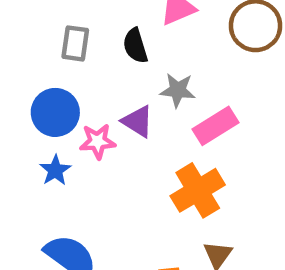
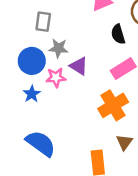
black semicircle: (135, 46) -> (118, 34), moved
gray star: (178, 90) -> (58, 48), moved

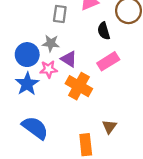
gray rectangle: (43, 22) -> (60, 14), moved
blue star: (32, 94) -> (27, 84), size x1.5
orange cross: (113, 105) -> (79, 86), moved, turned -30

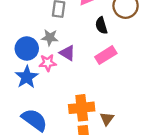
orange cross: (79, 86) -> (82, 108), moved, turned -35

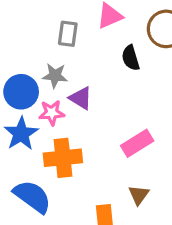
pink rectangle: (106, 55) -> (137, 143), moved
orange cross: (82, 108) -> (63, 158), moved

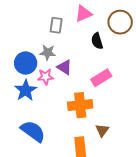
pink rectangle: (137, 143) -> (101, 78), moved
orange cross: (63, 158) -> (80, 105), moved

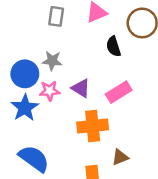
gray rectangle: (56, 25) -> (56, 16), moved
purple triangle: (64, 67) -> (81, 88), moved
brown triangle: (102, 130) -> (120, 157), turned 32

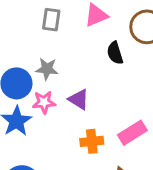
pink rectangle: (119, 92) -> (132, 133), moved
orange cross: (93, 126) -> (92, 141), size x0.7

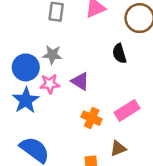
black semicircle: (115, 53) -> (119, 53), moved
orange cross: (92, 141) -> (92, 118), turned 30

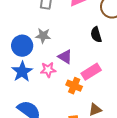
pink star: (50, 84) -> (48, 70), moved
pink rectangle: (127, 110) -> (91, 72), moved

